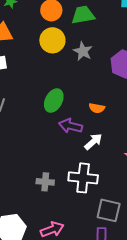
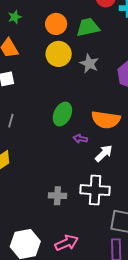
orange semicircle: (97, 108) -> (106, 120), size x1.8
purple arrow: (71, 126) -> (80, 139), size x0.6

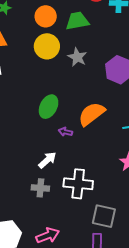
orange semicircle: (106, 120) -> (92, 114), turned 132
white arrow: (104, 153) -> (47, 160), moved

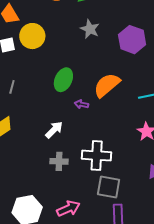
yellow circle: (47, 46) -> (32, 36), moved
white arrow: (47, 160) -> (54, 130), moved
gray square: (104, 216) -> (109, 187), moved

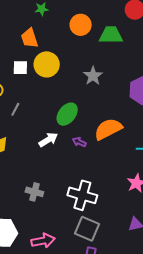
gray star: (90, 29) -> (93, 76), moved
white arrow: (54, 130) -> (48, 140), moved
gray cross: (59, 161) -> (34, 192), moved

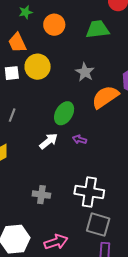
orange circle: (81, 25) -> (54, 25), moved
orange semicircle: (108, 129) -> (105, 97), moved

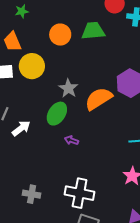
orange circle: (54, 25) -> (60, 35), moved
gray star: (85, 72) -> (68, 88), moved
white arrow: (49, 141) -> (21, 128), moved

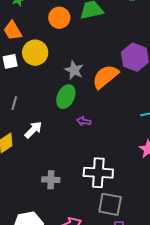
white arrow: (21, 128) -> (33, 130), moved

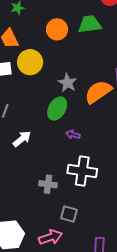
white cross: (98, 173) -> (82, 171), moved
gray cross: (51, 180) -> (48, 184), moved
gray square: (110, 204) -> (69, 214), moved, size x0.7

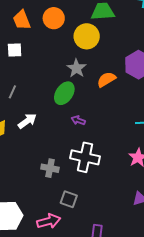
orange circle: (57, 29) -> (54, 18), moved
yellow circle: (30, 62) -> (87, 36), moved
orange semicircle: (98, 92) -> (106, 79), size x0.7

